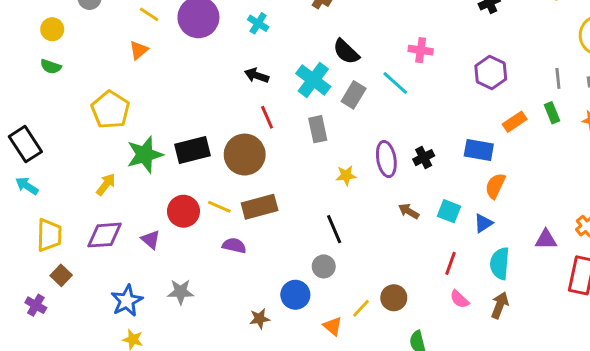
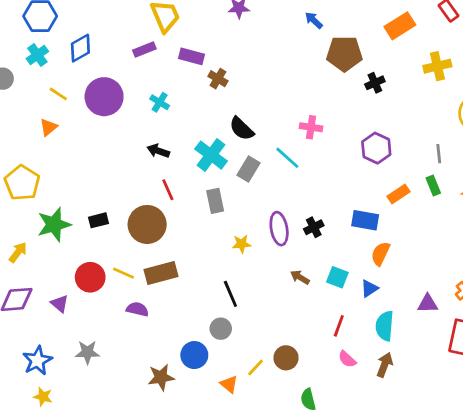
black rectangle: (192, 150) -> (98, 220), size x0.6
brown star: (260, 319) -> (161, 377), size x1.4

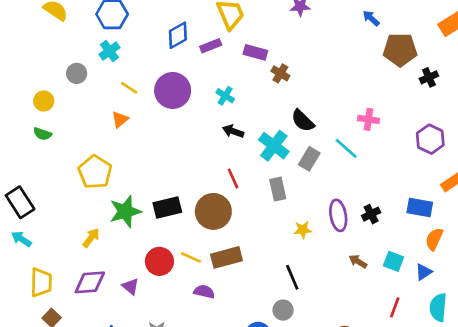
blue diamond: (80, 48) -> (178, 35), moved
black arrow: (158, 151) -> (233, 131), moved
black rectangle: (98, 220) -> (167, 207), size x1.5

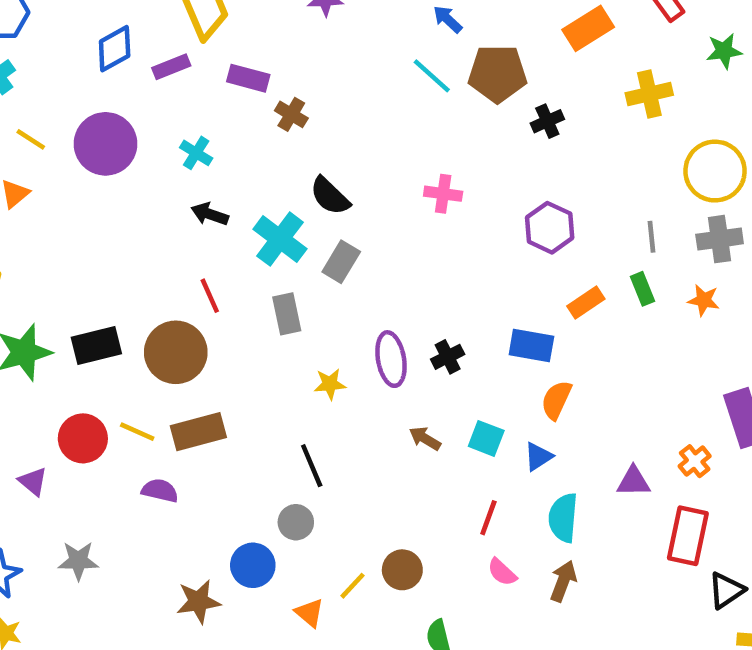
cyan line: (346, 148) -> (432, 76), moved

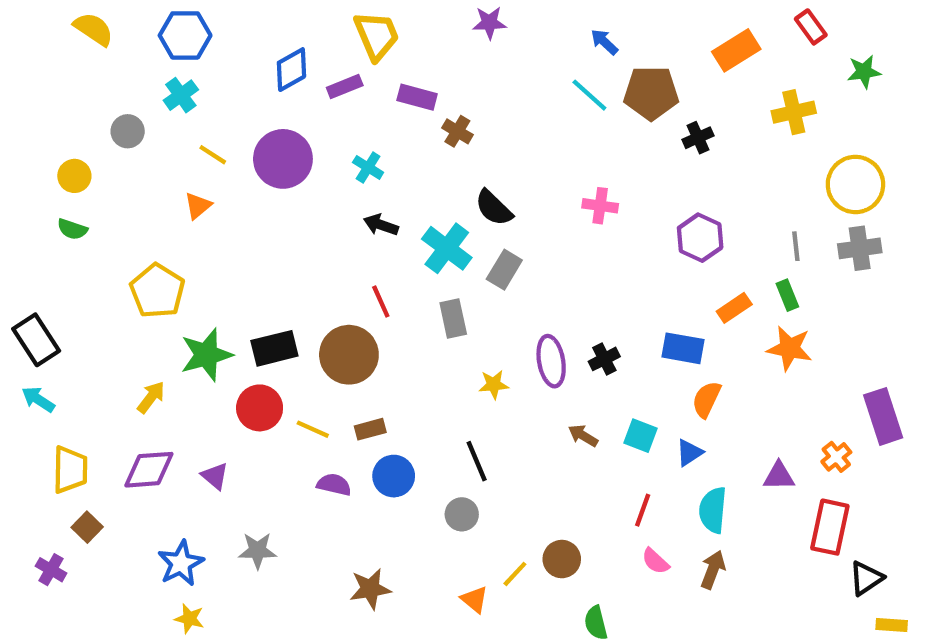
orange star: (704, 300) -> (789, 348), moved, size x1.5
brown rectangle: (198, 432) -> (370, 429), size x0.6
red circle: (83, 438) -> (260, 408), moved
blue circle: (253, 565) -> (394, 476), moved

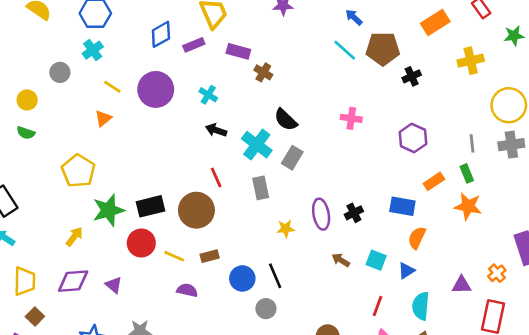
blue circle: (394, 476) -> (242, 278), moved

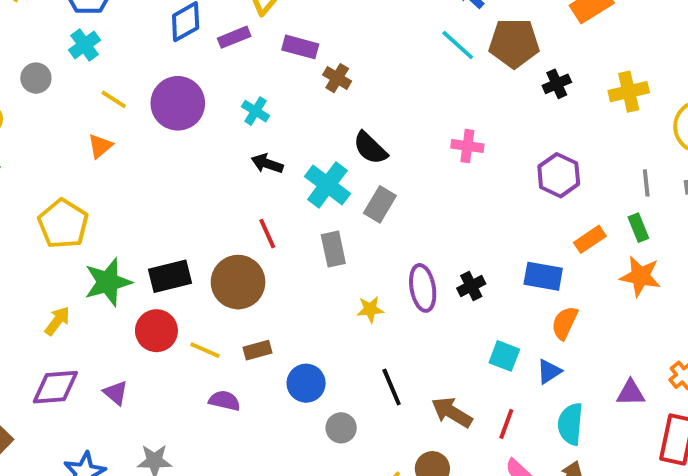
yellow cross: (471, 61) -> (629, 92), moved
brown arrow: (341, 260) -> (452, 412), moved, size x1.5
black line: (275, 276) -> (392, 387), moved

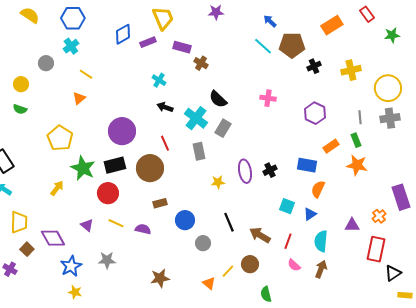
purple circle: (178, 103) -> (122, 131), moved
green star: (108, 282) -> (83, 168), turned -30
yellow line: (205, 350) -> (116, 223), moved
purple diamond: (55, 387) -> (53, 238), moved, turned 65

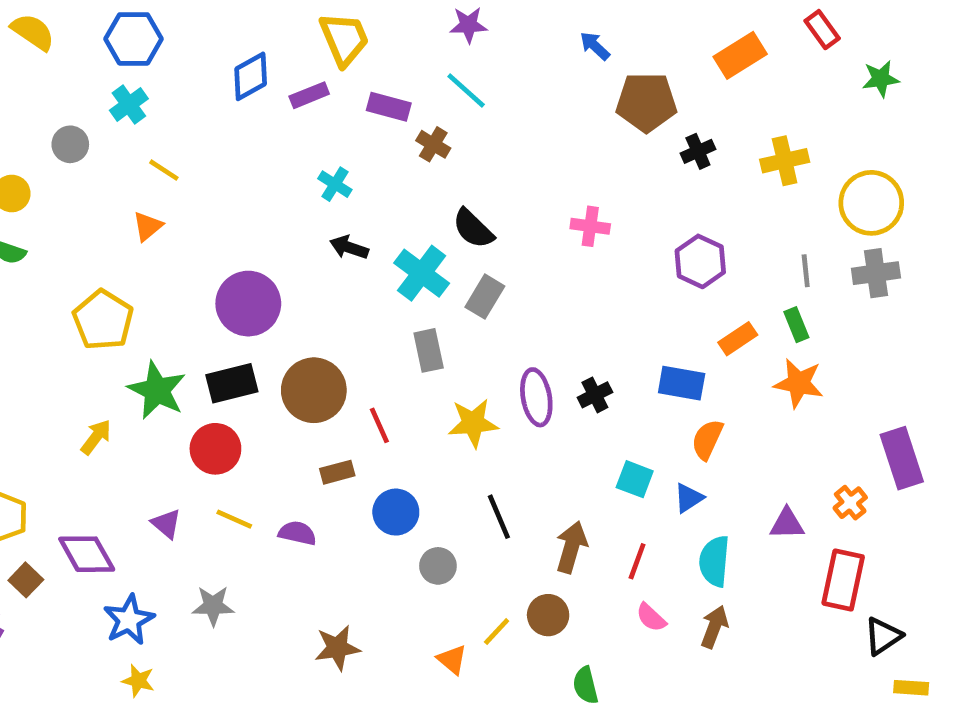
cyan line: (263, 46) -> (466, 90), moved
red line: (165, 143) -> (379, 425), moved
yellow star: (218, 182) -> (473, 423), size x1.5
brown arrow: (260, 235) -> (571, 547), turned 75

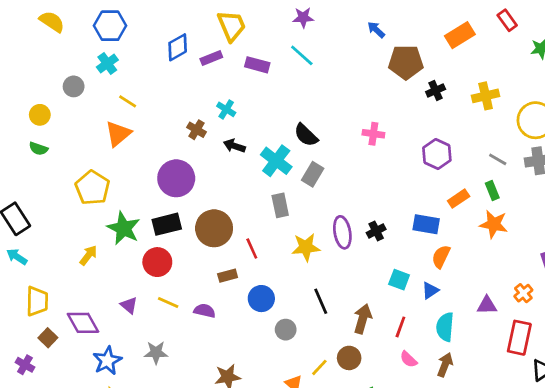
brown cross: (433, 144) -> (196, 130), moved
orange triangle: (148, 226) -> (118, 134), size x1.5
gray line: (806, 271) -> (498, 159), turned -54

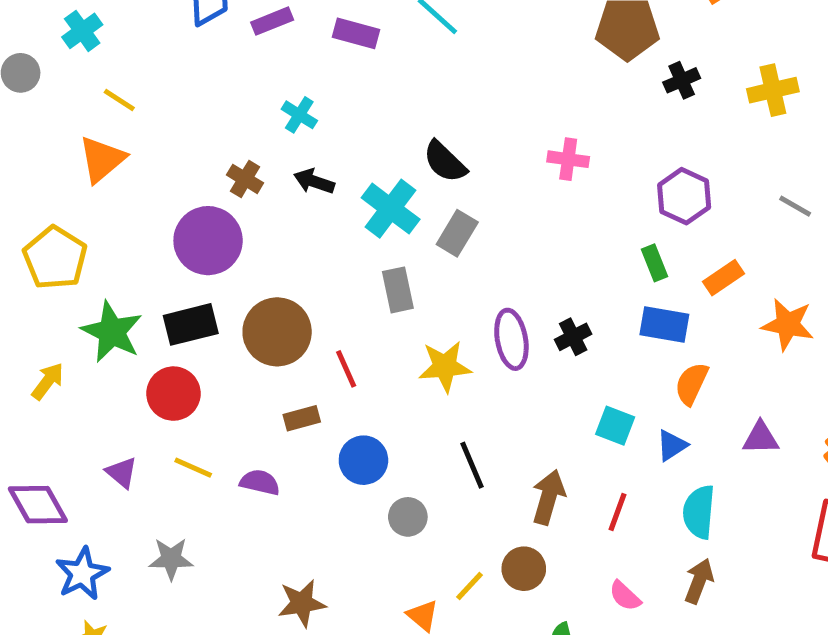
brown cross: (196, 130) -> (245, 179), moved
green rectangle: (492, 190) -> (655, 263), moved
purple triangle: (487, 305) -> (761, 438), moved
pink semicircle: (409, 359) -> (625, 596), moved

